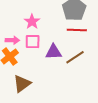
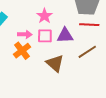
purple triangle: (53, 52) -> (65, 35), moved
brown triangle: (22, 84) -> (55, 63), moved, turned -42

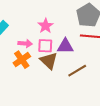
brown line: (87, 52) -> (77, 71), moved
brown triangle: (55, 63) -> (49, 61), moved

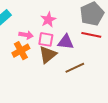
brown triangle: (49, 61) -> (48, 55), turned 30

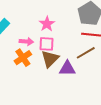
purple triangle: (66, 42) -> (67, 68), moved
brown line: (75, 68) -> (86, 53), moved

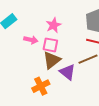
orange cross: (23, 58) -> (41, 86), moved
purple triangle: (67, 68) -> (68, 72), turned 30

